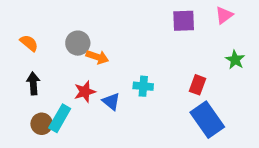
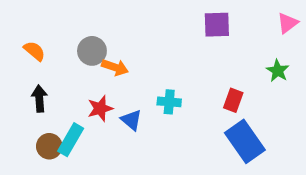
pink triangle: (224, 15) -> (288, 23), moved

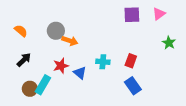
pink triangle: (288, 23) -> (159, 14), moved
black arrow: (39, 99) -> (24, 60), turned 49
red rectangle: (233, 100) -> (131, 61), moved
blue rectangle: (245, 141) -> (133, 86), moved, size x0.7

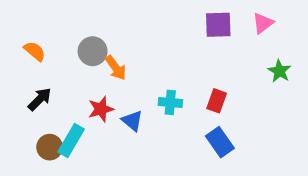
orange arrow: (70, 41) -> (116, 68), turned 35

